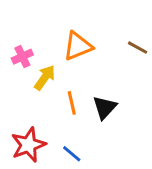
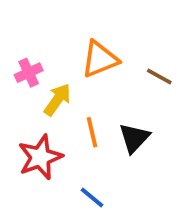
brown line: (138, 48) -> (159, 76), moved
red star: (28, 145) -> (40, 157), moved

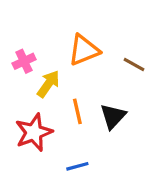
blue line: (92, 197) -> (77, 166), turned -55

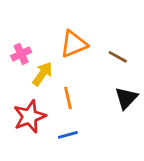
black triangle: (113, 116) -> (126, 98), moved
blue line: (77, 166) -> (68, 135), moved

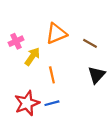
red star: (30, 116) -> (27, 103), moved

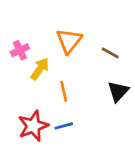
orange triangle: (56, 34) -> (69, 41), turned -30

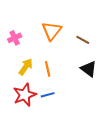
yellow arrow: (40, 69) -> (26, 67), moved
black triangle: (118, 91) -> (89, 69), turned -36

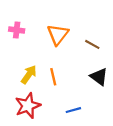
pink cross: (15, 38) -> (17, 30), moved, turned 32
blue line: (48, 95) -> (73, 110), moved

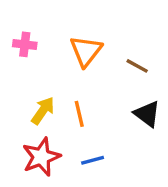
blue line: (73, 110) -> (93, 160), moved

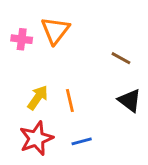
orange triangle: (86, 51) -> (55, 30), moved

